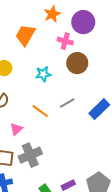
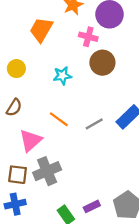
gray line: (67, 103) -> (94, 124), moved
pink triangle: (16, 129) -> (31, 140), size x1.5

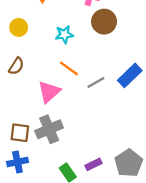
orange line: (59, 119) -> (69, 68), moved
pink triangle: (31, 140) -> (49, 92), moved

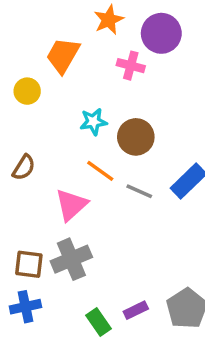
brown circle: (104, 22) -> (136, 137), moved
yellow circle: (19, 27) -> (27, 91), moved
gray line: (96, 82) -> (139, 191), turned 54

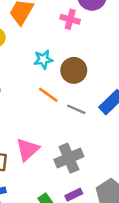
pink triangle: (71, 205) -> (28, 150), moved
gray cross: (71, 259) -> (69, 158), moved

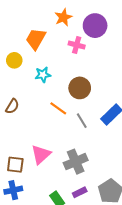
cyan star: (43, 59) -> (43, 75), moved
gray line: (76, 109) -> (82, 121), turned 35

